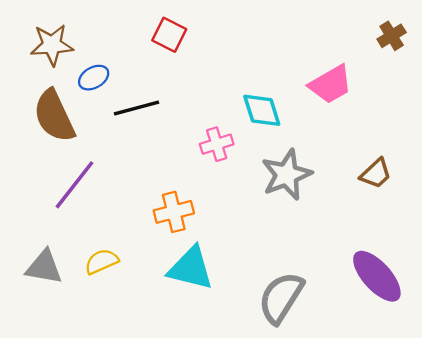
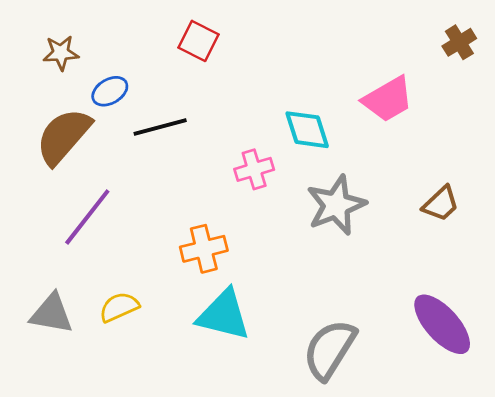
brown star: (52, 45) -> (61, 53), size x0.7
brown semicircle: (54, 116) -> (63, 136), turned 66

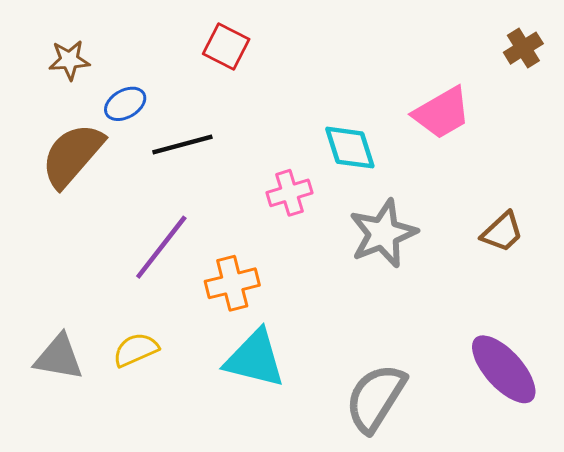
purple line: (87, 217) -> (161, 247), moved

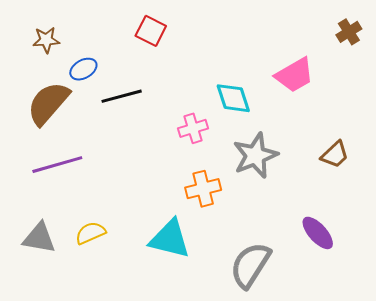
purple line: (161, 247) -> (57, 165), moved, turned 36
orange cross: (232, 283) -> (203, 189), moved
purple ellipse: (504, 369) -> (318, 233), moved, size x0.7

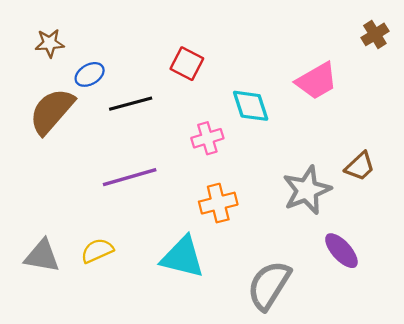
red square: (151, 31) -> (187, 64), moved
gray star: (255, 156) -> (307, 190), moved
purple line: (57, 165) -> (130, 177), moved

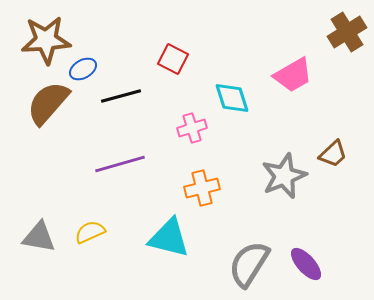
brown cross: (375, 34) -> (347, 32), size x1.5
brown star: (50, 43) -> (46, 40), size x1.8
purple ellipse: (341, 251) -> (306, 264), moved

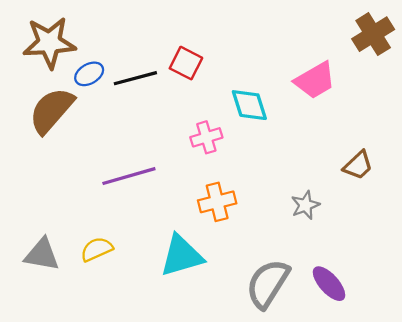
black line: (121, 96) -> (135, 78), moved
gray star: (284, 176) -> (305, 205), moved, size x0.6
cyan triangle: (169, 238) -> (182, 256), turned -30

